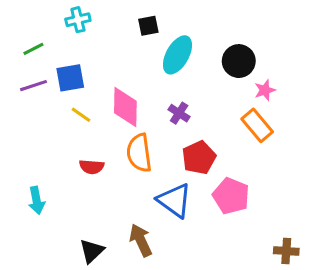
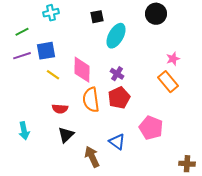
black circle: (239, 61) -> (156, 14), moved
red pentagon: (199, 158) -> (119, 98), moved
blue triangle: (174, 200) -> (117, 142), moved, size x0.7
black triangle: (92, 251) -> (66, 135), moved

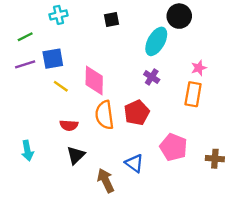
cyan ellipse: (116, 36) -> (156, 41), moved
purple cross: (117, 74) -> (152, 77), moved
orange rectangle: (168, 82) -> (193, 94), turned 50
brown cross: (187, 164) -> (215, 159), moved

